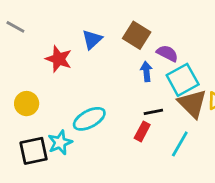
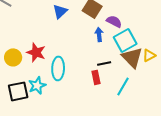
red star: (59, 59) -> (36, 52), moved
cyan ellipse: (89, 119) -> (58, 68), turned -60
red rectangle: (142, 131) -> (96, 77), turned -40

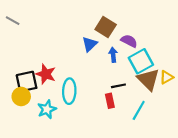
blue triangle: (60, 11) -> (90, 44), moved
yellow circle: (13, 57) -> (21, 96), moved
black square: (18, 91) -> (27, 82), moved

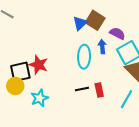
blue triangle: (90, 44) -> (80, 23), moved
black line: (118, 86) -> (82, 89), moved
cyan ellipse: (69, 91) -> (84, 57), moved

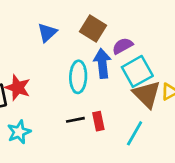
blue triangle: (80, 23) -> (47, 32), moved
purple semicircle: (117, 33) -> (123, 46), turned -56
blue arrow: (102, 47) -> (102, 63), size x1.5

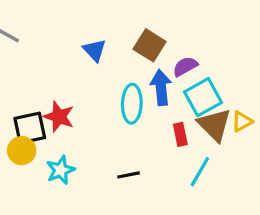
blue triangle: (47, 32) -> (95, 50), turned -30
black line: (75, 120) -> (129, 175), moved
red rectangle: (98, 121) -> (180, 134), moved

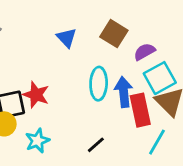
blue arrow: (161, 87) -> (124, 92), moved
red rectangle: (180, 134) -> (140, 110), size x1.6
black line: (129, 175) -> (96, 145), turned -30

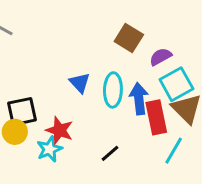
blue triangle: (67, 38) -> (80, 83), moved
red star: (36, 95) -> (60, 130), moved

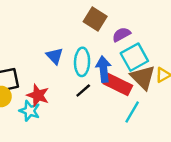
red rectangle: (156, 117) -> (118, 85), turned -52
cyan star: (49, 149) -> (30, 111), turned -30
black line: (110, 153) -> (83, 91), moved

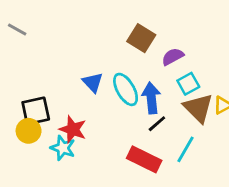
cyan square: (134, 57) -> (188, 84), size x0.7
cyan ellipse: (82, 62) -> (126, 89), turned -32
red rectangle: (118, 85) -> (144, 159), moved
black line: (83, 91) -> (157, 124), moved

